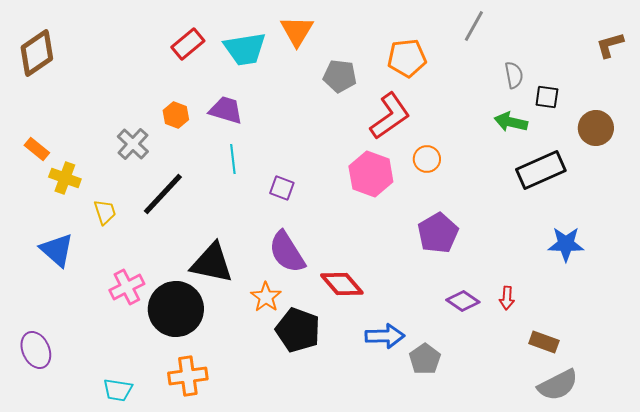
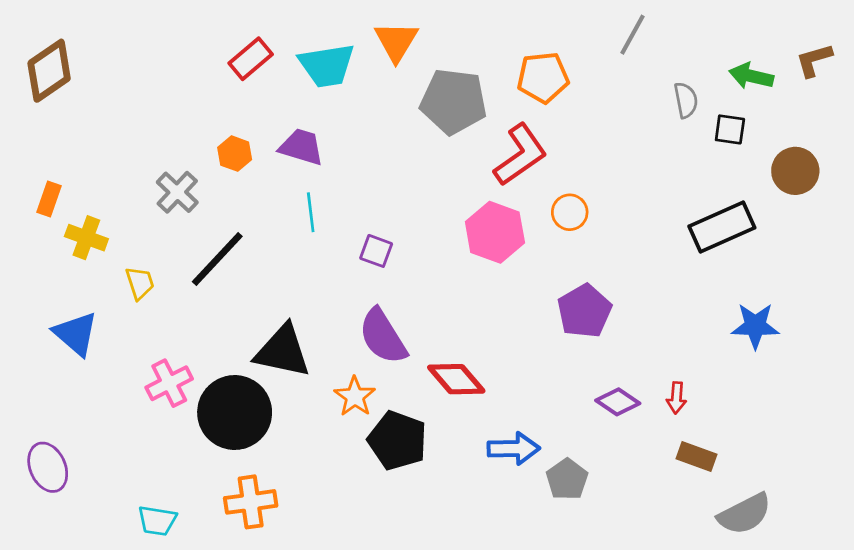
gray pentagon: (340, 76) -> (454, 101), size x1.5
green arrow: (511, 122) -> (751, 76), moved
orange rectangle: (37, 149) -> (49, 199), turned 70
brown rectangle: (544, 342) -> (697, 457), moved

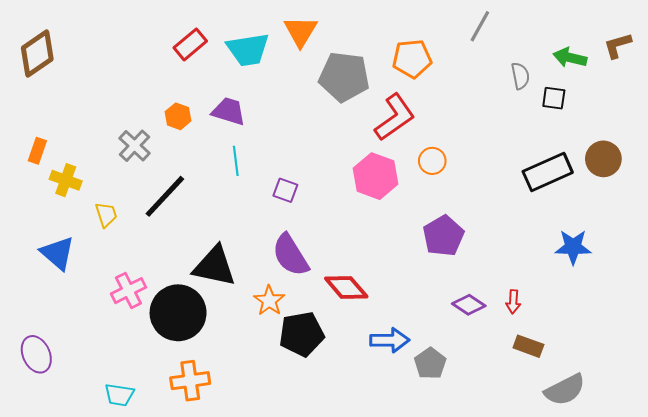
brown circle: (795, 171) -> (603, 159), moved
black pentagon: (397, 441) -> (302, 334), turned -30

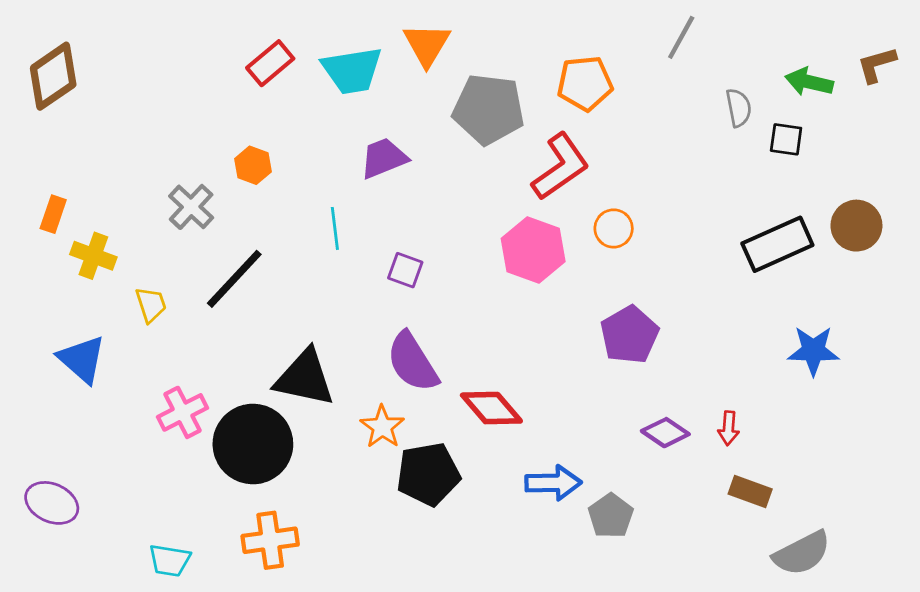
purple trapezoid: (229, 111) -> (384, 158), moved, turned -39
purple ellipse: (36, 354) -> (52, 503), turned -42

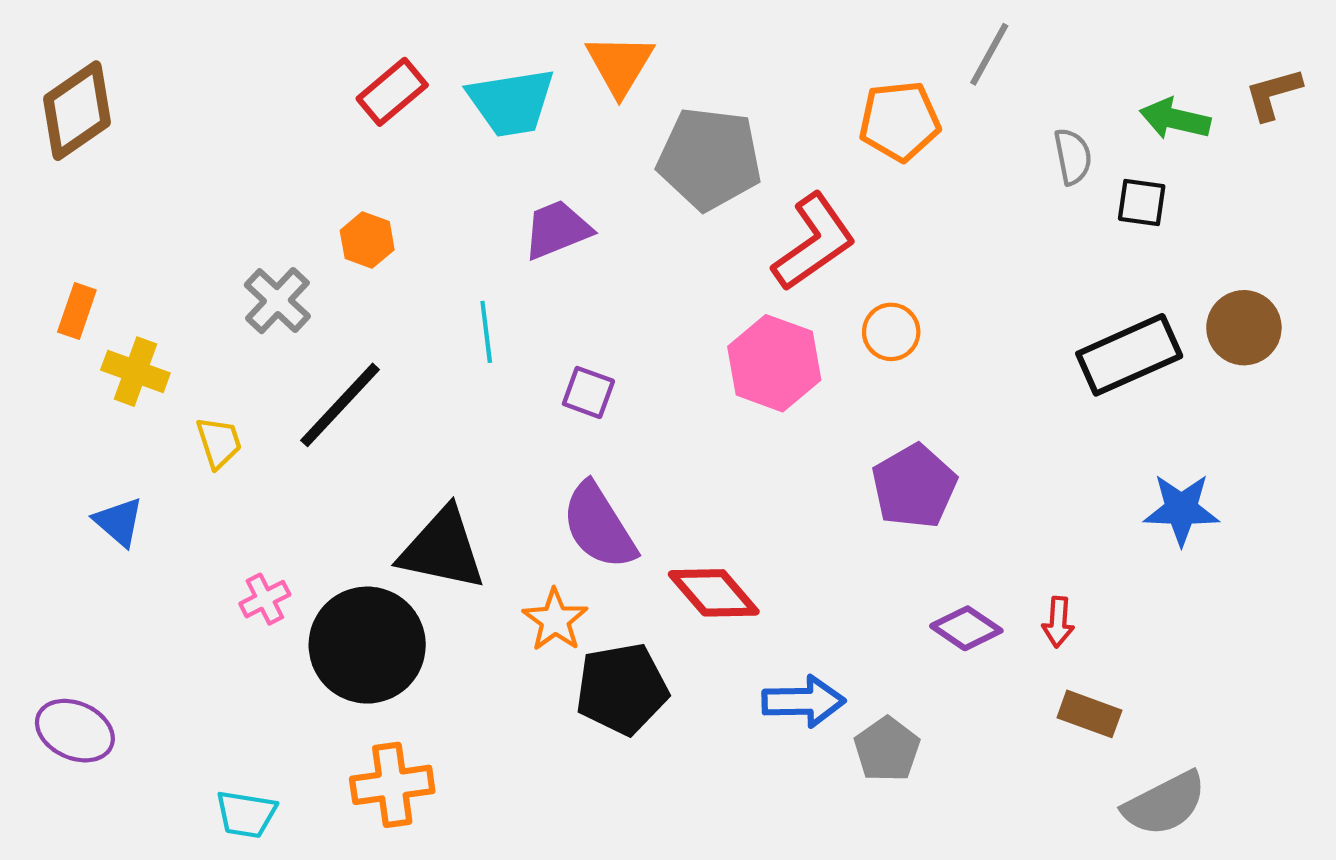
orange pentagon: (585, 83) -> (899, 121), moved
blue triangle: (82, 359) -> (119, 522), size x0.7
pink cross: (183, 412) -> (265, 599), size x0.7

